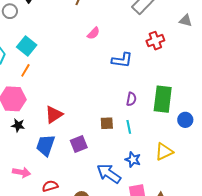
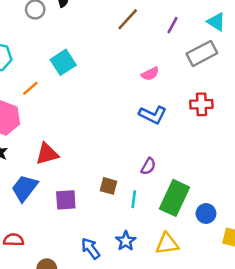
pink semicircle: (93, 33) -> (150, 74), moved
cyan square: (27, 46) -> (63, 62), moved
green rectangle: (163, 99) -> (175, 198), moved
blue arrow: (109, 174) -> (91, 248), size x0.7

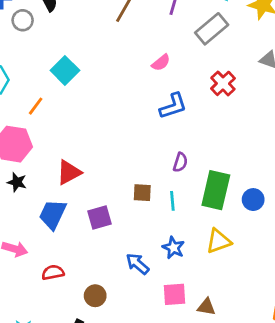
red cross: (201, 104) -> (223, 83), turned -30
blue L-shape: (153, 115) -> (173, 106), turned -32

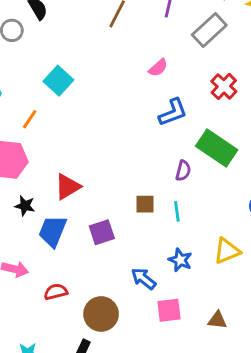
black star: (17, 182) -> (25, 206), moved
green rectangle: (216, 190) -> (217, 148), moved, turned -66
pink square: (174, 294) -> (169, 310), moved
brown circle: (95, 296) -> (101, 314), size x1.5

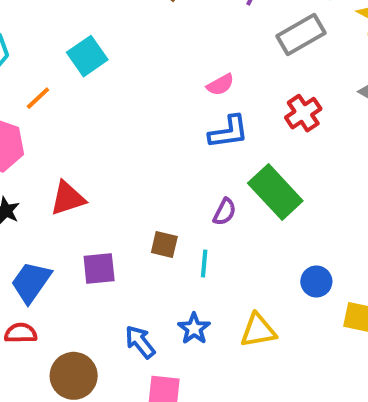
pink semicircle: (158, 68) -> (220, 85), moved
blue trapezoid: (53, 231) -> (31, 282), moved

